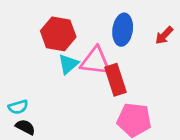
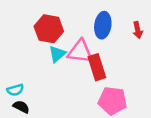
red arrow: (164, 35) -> (138, 30), turned -56

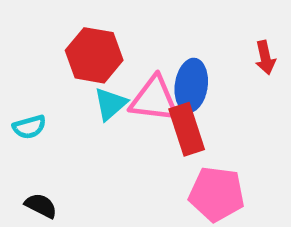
blue ellipse: (103, 25) -> (191, 85), moved
cyan semicircle: (15, 90) -> (29, 127), moved

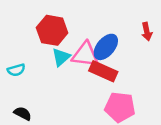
blue ellipse: (191, 85) -> (106, 47), turned 32
red rectangle: (187, 129) -> (103, 71), turned -48

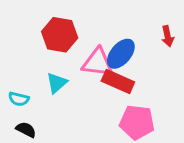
cyan triangle: (61, 57) -> (57, 83), moved
cyan semicircle: (16, 70) -> (19, 99), moved, turned 30

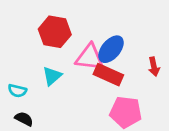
red arrow: (168, 36) -> (154, 67), moved

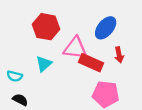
blue ellipse: (111, 49) -> (106, 28), moved
red arrow: (154, 67) -> (119, 55), moved

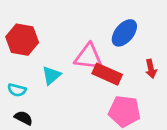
red hexagon: (46, 27) -> (22, 40), moved
red arrow: (119, 55) -> (151, 69), moved

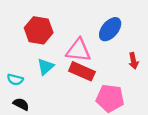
red hexagon: (22, 40) -> (39, 30), moved
red rectangle: (107, 74) -> (82, 71), moved

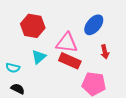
red arrow: (134, 61) -> (105, 52), moved

